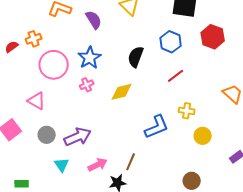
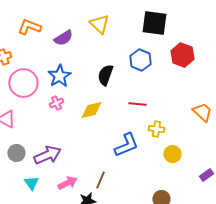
purple semicircle: (94, 20) -> (63, 38), turned 90
red line: (176, 76) -> (137, 104), moved, turned 42

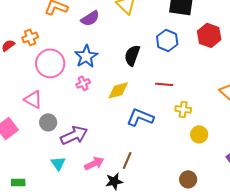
blue L-shape: (126, 145) -> (140, 117), moved, turned -136
gray circle: (16, 153) -> (48, 122), moved

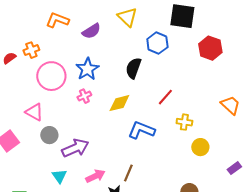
blue hexagon: (167, 40) -> (157, 43), moved
red line: (164, 84) -> (165, 97), turned -54

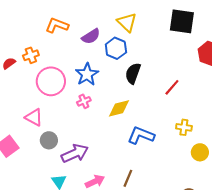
blue hexagon: (157, 43) -> (116, 48), moved
red line: (165, 97) -> (172, 87), moved

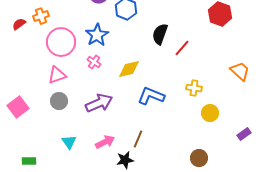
black semicircle: (133, 73) -> (160, 34), moved
pink cross: (84, 101) -> (94, 62), turned -32
pink triangle: (34, 117) -> (57, 75), moved, turned -48
purple arrow: (75, 153) -> (99, 103), moved

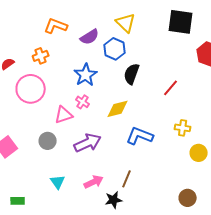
orange cross: (41, 16) -> (41, 56), moved
black semicircle: (160, 34) -> (132, 74), moved
pink circle: (61, 42) -> (31, 89), moved
pink triangle: (57, 75) -> (64, 115), moved

